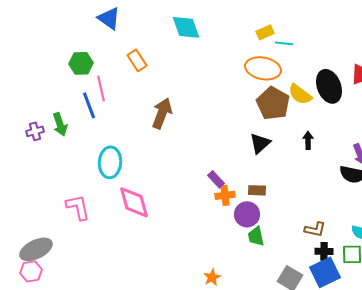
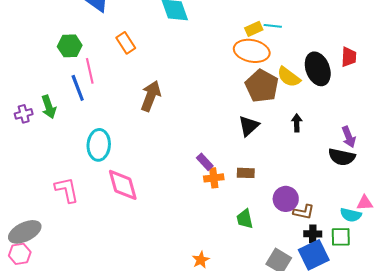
yellow rectangle: (265, 32) -> (254, 29), moved
purple circle: (247, 214) -> (286, 199), moved

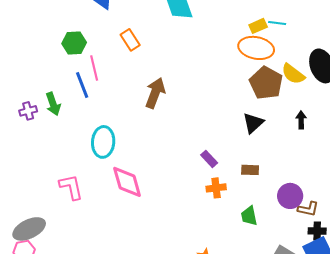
orange cross: (214, 178) -> (216, 188), moved

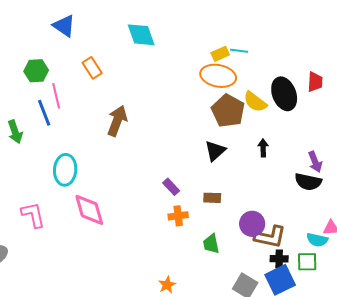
brown L-shape: (308, 209) -> (270, 237), size x1.5

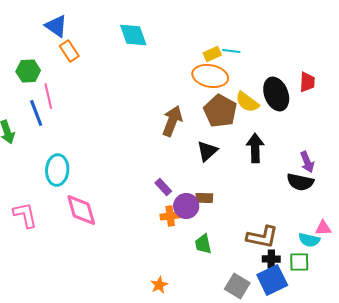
orange rectangle: (92, 68) -> (69, 51), moved
brown arrow: (117, 121) -> (172, 121), moved
black arrow: (263, 148) -> (255, 148), size x1.6
purple circle: (252, 224) -> (186, 206), moved

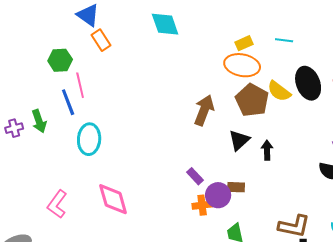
cyan line: (231, 51) -> (284, 40), moved
black arrow: (255, 148) -> (267, 150), moved, size x0.7
cyan ellipse: (57, 170) -> (89, 139), moved
pink L-shape: (25, 215) -> (57, 204), turned -132

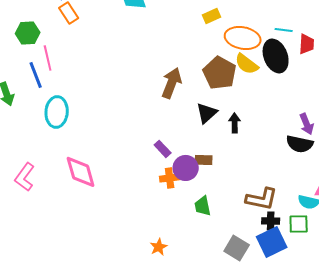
cyan line: (284, 40) -> (284, 30), moved
orange ellipse: (242, 65) -> (243, 38), moved

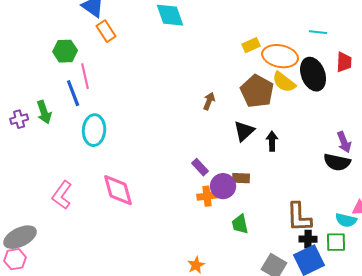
yellow rectangle: (212, 16) -> (251, 45), moved
cyan line: (284, 30) -> (318, 32), moved
brown arrow: (172, 83) -> (209, 101), size x0.6
brown L-shape: (262, 199) -> (299, 217), turned 76

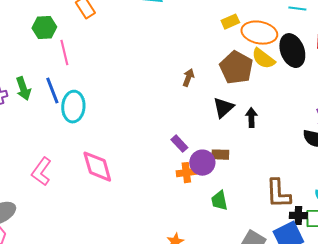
blue line: (73, 93) -> (52, 91), moved
black cross: (308, 239) -> (298, 216), moved

